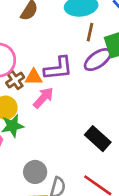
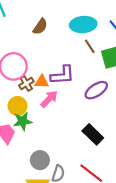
brown line: (90, 32) -> (90, 46), turned -48
purple ellipse: (98, 60) -> (96, 90), moved

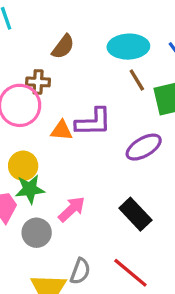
brown cross: (26, 83) -> (38, 82), moved, turned 32
pink arrow: (49, 99) -> (72, 209), moved
gray circle: (40, 160) -> (37, 233), moved

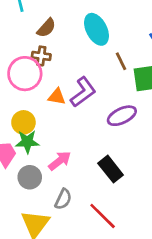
brown semicircle: (63, 47) -> (46, 28), moved
cyan ellipse: (128, 47) -> (96, 29), moved, turned 60
purple L-shape: (93, 122) -> (83, 92), turned -40
gray semicircle: (80, 271) -> (63, 199), moved

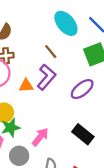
cyan ellipse: (96, 29) -> (66, 23), moved
brown line: (121, 61) -> (51, 52), moved

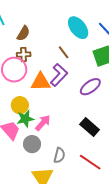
orange triangle: (26, 86) -> (41, 82), size x1.5
pink arrow: (40, 137) -> (43, 123), moved

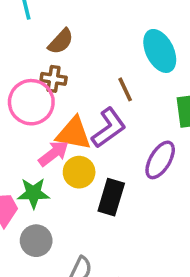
purple ellipse: (90, 87) -> (160, 160), turned -35
yellow circle: (20, 105) -> (79, 172), moved
pink arrow: (43, 123) -> (54, 153), moved
black rectangle: (90, 127) -> (111, 197), moved, turned 54

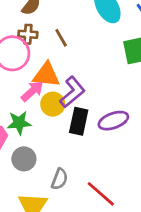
brown line: (125, 89) -> (61, 38), moved
purple L-shape: (109, 128) -> (72, 92), moved
purple ellipse: (160, 160) -> (113, 121), moved, turned 44

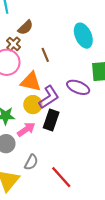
brown cross: (28, 34) -> (14, 44), moved, turned 32
pink arrow: (32, 91) -> (26, 129), moved
purple ellipse: (113, 121) -> (78, 87), moved, turned 35

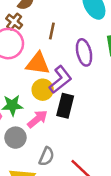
brown line: (45, 55) -> (52, 31), turned 40
purple ellipse: (78, 87) -> (84, 52), moved, turned 60

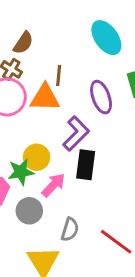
orange triangle: (38, 64) -> (45, 98), moved
yellow circle: (43, 90) -> (37, 157), moved

